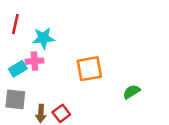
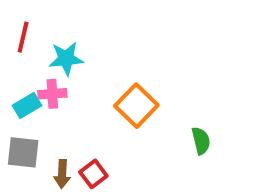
orange square: (89, 69) -> (136, 106), turned -36
green semicircle: (131, 92) -> (201, 141), turned 108

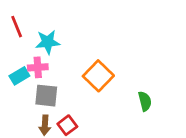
red line: (23, 37) -> (17, 27), turned -35
gray square: (23, 152) -> (46, 96), moved

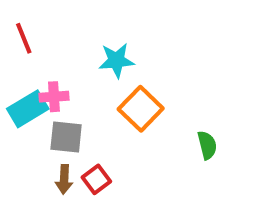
cyan star: (48, 42) -> (116, 60), moved
cyan rectangle: (19, 76) -> (28, 109), size x1.4

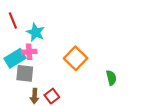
cyan star: (116, 60) -> (36, 32), moved, turned 30
gray square: (66, 137) -> (25, 73), moved

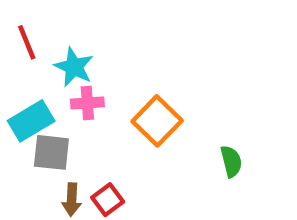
pink cross: (29, 52) -> (87, 103), moved

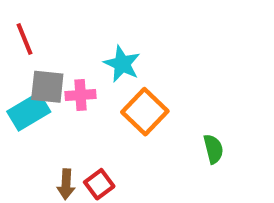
cyan star: (74, 67) -> (122, 64), moved
gray square: (51, 152) -> (47, 87), moved

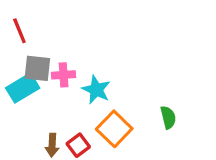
cyan star: (122, 64) -> (96, 90), moved
orange square: (145, 112) -> (114, 129), moved

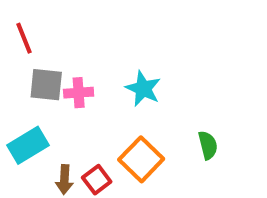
cyan rectangle: (23, 88) -> (28, 145), moved
cyan star: (96, 90) -> (143, 89), moved

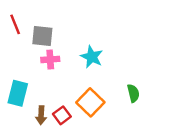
gray square: (46, 85) -> (42, 36), moved
cyan rectangle: (28, 145) -> (18, 93), turned -45

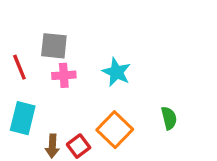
red line: (15, 24) -> (19, 67), moved

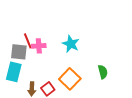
gray square: (54, 46) -> (19, 52), moved
red line: (19, 67) -> (28, 41), moved

